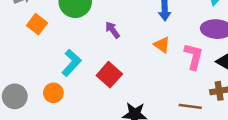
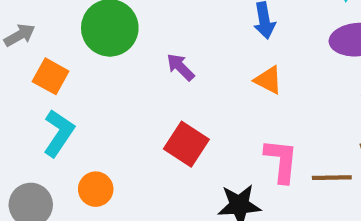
pink L-shape: (194, 56) -> (281, 161), moved
cyan L-shape: (71, 63) -> (59, 133), moved

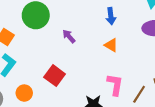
red square: (186, 144) -> (55, 76), moved
brown line: (332, 178) -> (139, 94), turned -60

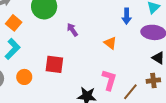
blue arrow: (111, 16) -> (127, 16), moved
red square: (55, 76) -> (54, 64), turned -36

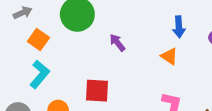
blue arrow: (127, 16) -> (179, 27), moved

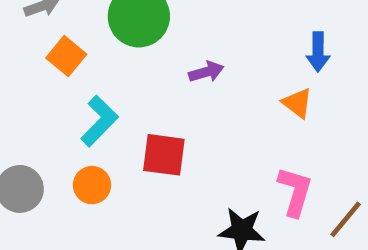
purple arrow: (117, 43) -> (206, 72), turned 108
cyan L-shape: (40, 74) -> (99, 121), moved

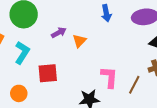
orange triangle: (297, 103) -> (79, 41), moved, turned 48
cyan L-shape: (99, 121) -> (22, 53), moved

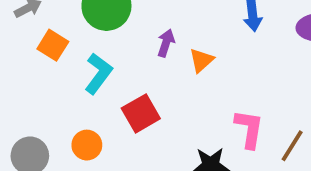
purple arrow: (59, 33) -> (166, 43), turned -48
red square: (48, 73) -> (141, 113), turned -30

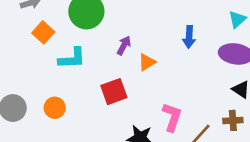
cyan L-shape: (98, 73) -> (72, 58), turned 40
red square: (141, 113) -> (114, 92), moved

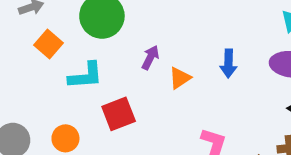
blue arrow: (189, 37) -> (228, 63), moved
red square: (114, 92) -> (119, 114), moved

